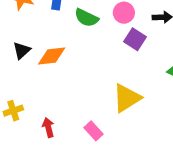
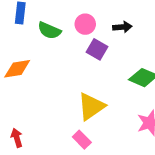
pink rectangle: (94, 131) -> (82, 140), moved

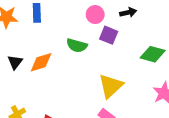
green semicircle: (49, 31) -> (77, 45), moved

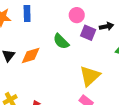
black arrow: (128, 12) -> (106, 26), moved
green semicircle: (77, 45) -> (61, 41), turned 30

